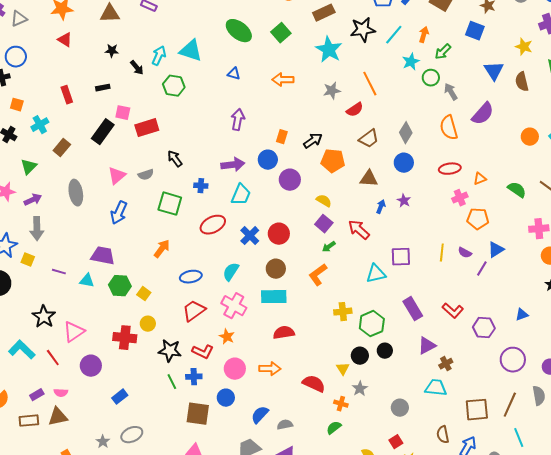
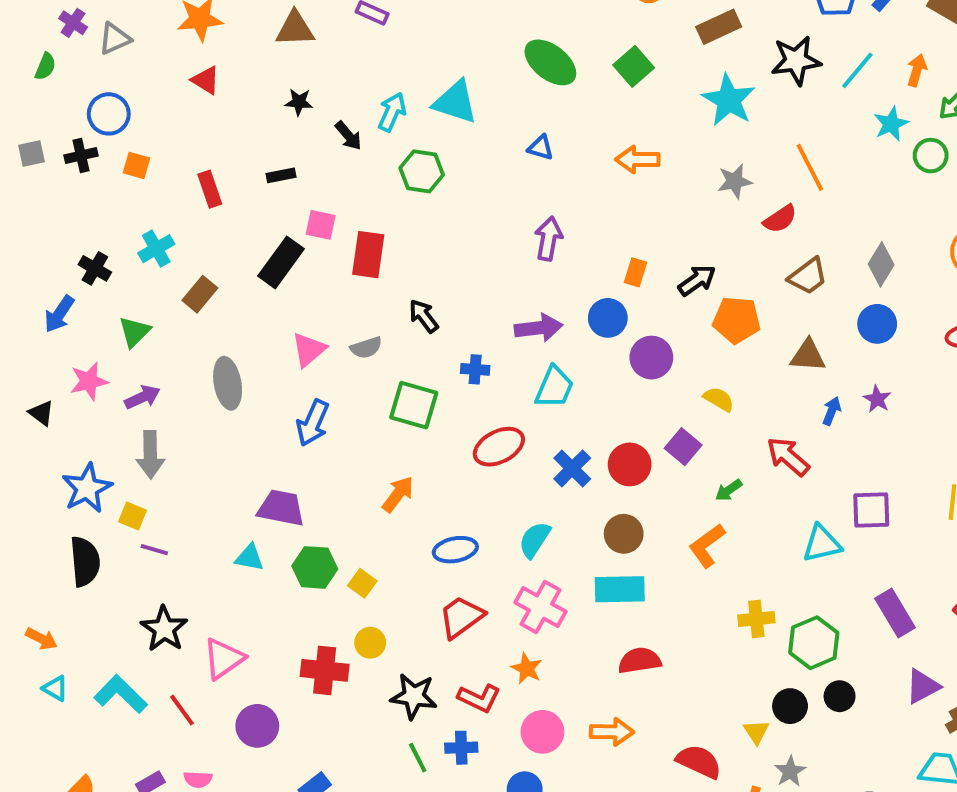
orange square: (17, 105) -> (136, 165), moved
red rectangle: (147, 128) -> (368, 255), turned -65
purple square: (324, 224) -> (683, 447), moved
purple line: (59, 272) -> (154, 550), moved

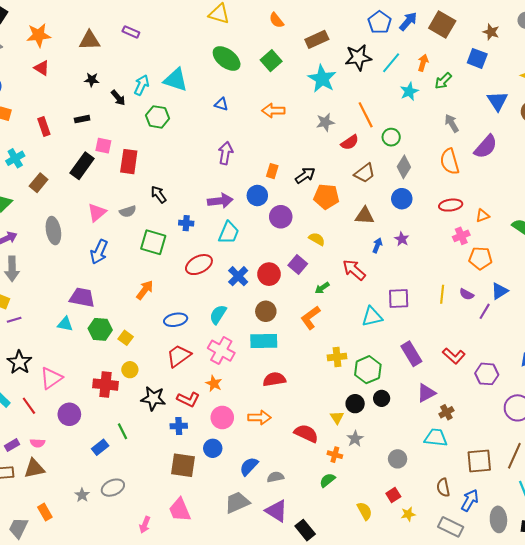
green circle: (931, 156) -> (391, 137), moved
purple line: (154, 550) -> (14, 320), turned -32
green line: (418, 758) -> (122, 431), moved

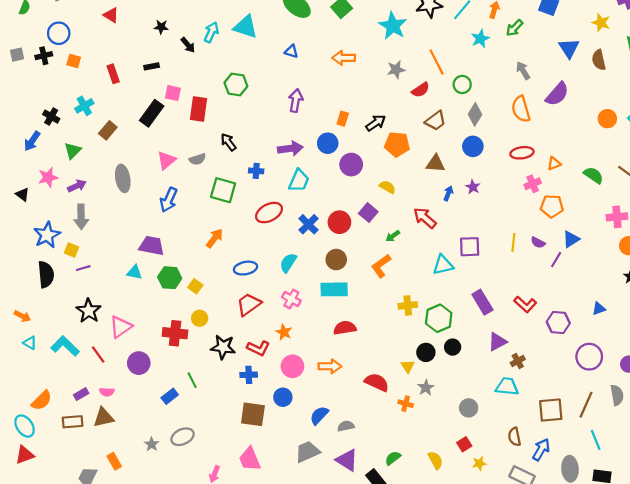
green hexagon: (158, 117) -> (236, 84), moved
pink cross: (221, 351) -> (291, 299), size x0.7
green semicircle: (327, 480) -> (393, 458), moved

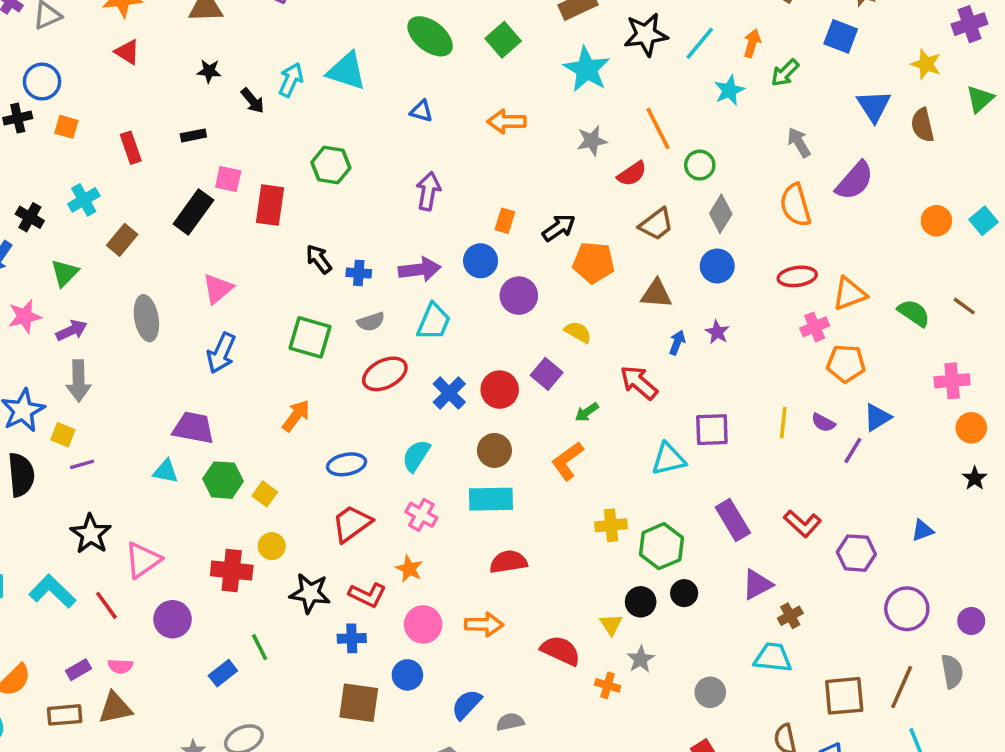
gray semicircle: (197, 159) -> (371, 322), moved
orange triangle: (554, 163) -> (849, 294), size x1.5
blue cross: (256, 171) -> (359, 273), moved

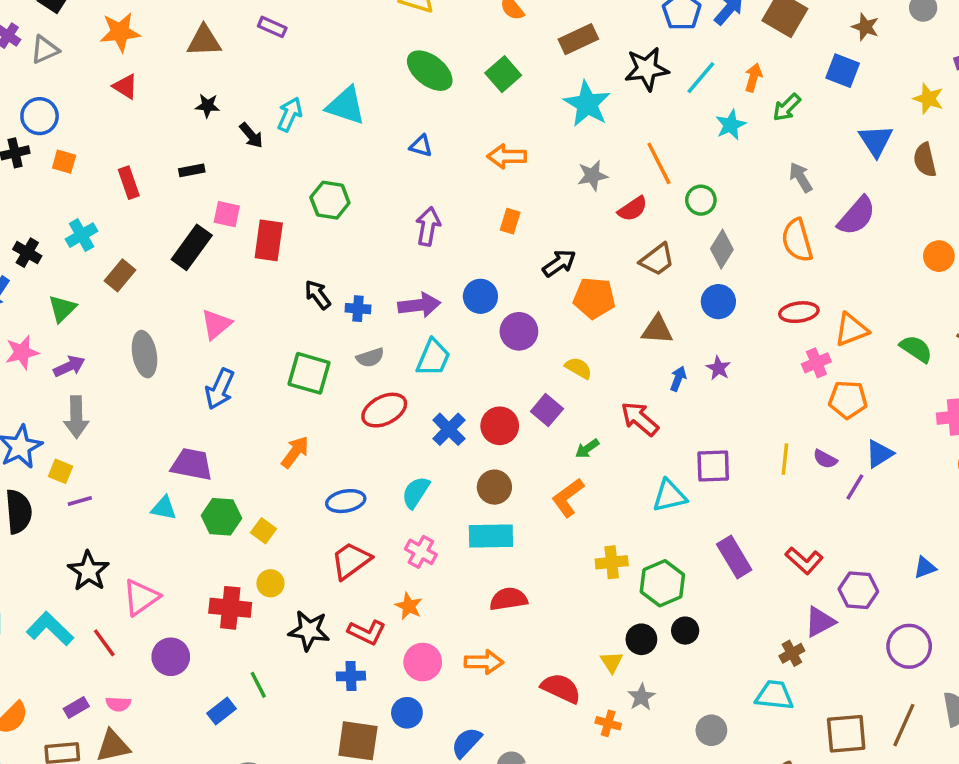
orange rectangle: (505, 221) -> (510, 221), moved
purple triangle: (757, 584) -> (820, 622), moved

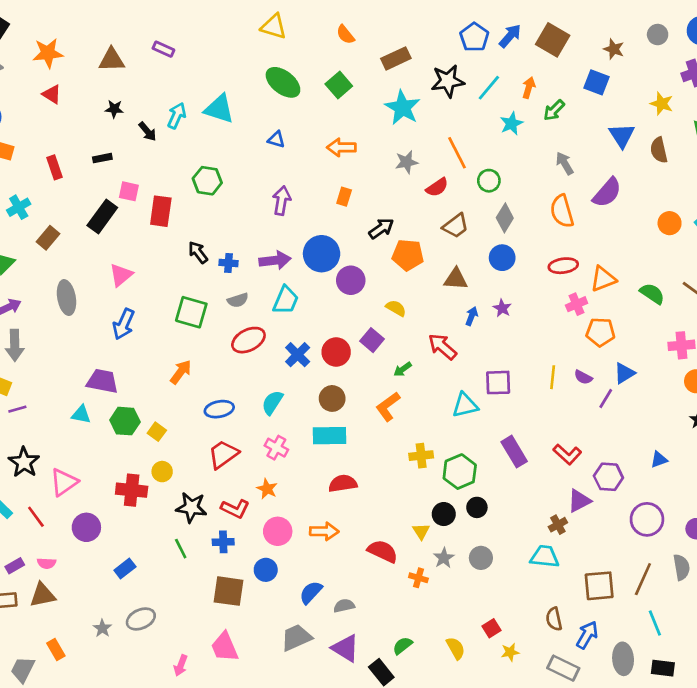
blue circle: (480, 296) -> (322, 254), size x1.4
green line: (258, 685) -> (181, 549), moved
gray circle: (711, 730) -> (481, 558), moved

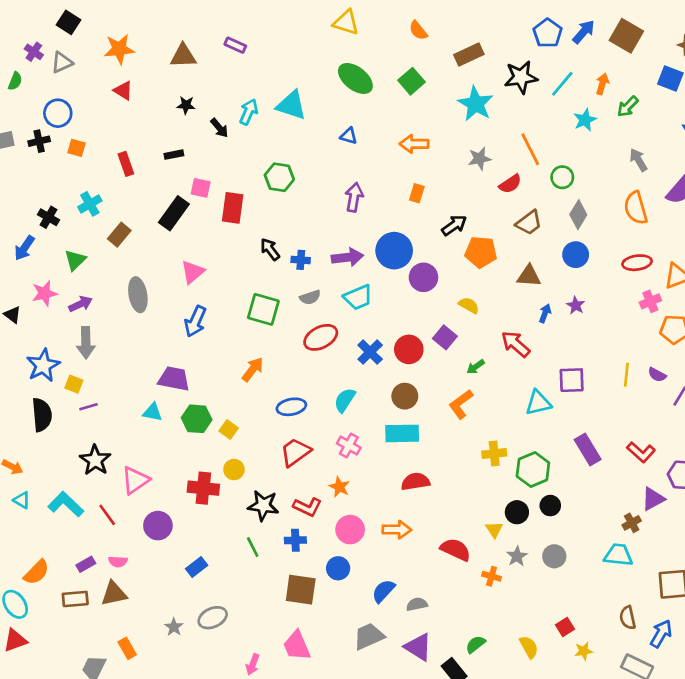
cyan trapezoid: (286, 300) -> (358, 297), turned 44

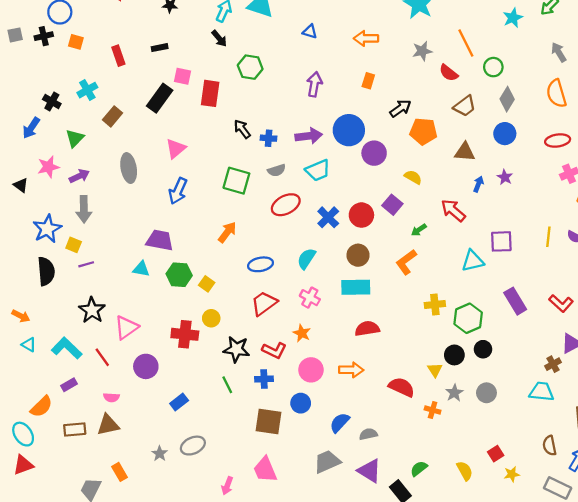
black arrow: (219, 128) -> (219, 38), moved
red semicircle: (510, 184) -> (449, 73), turned 72
purple rectangle: (86, 564) -> (69, 385), moved

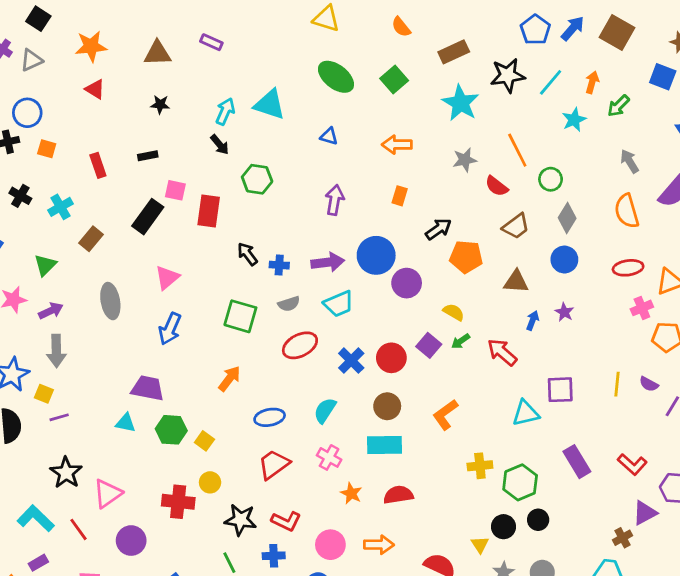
black cross: (52, 101) -> (20, 196), moved
green arrow: (419, 230) -> (461, 341), moved
orange star: (302, 333) -> (351, 493), moved

